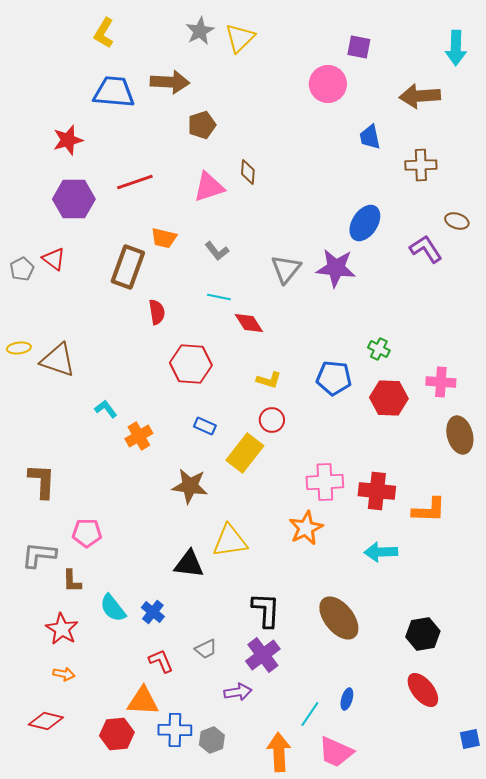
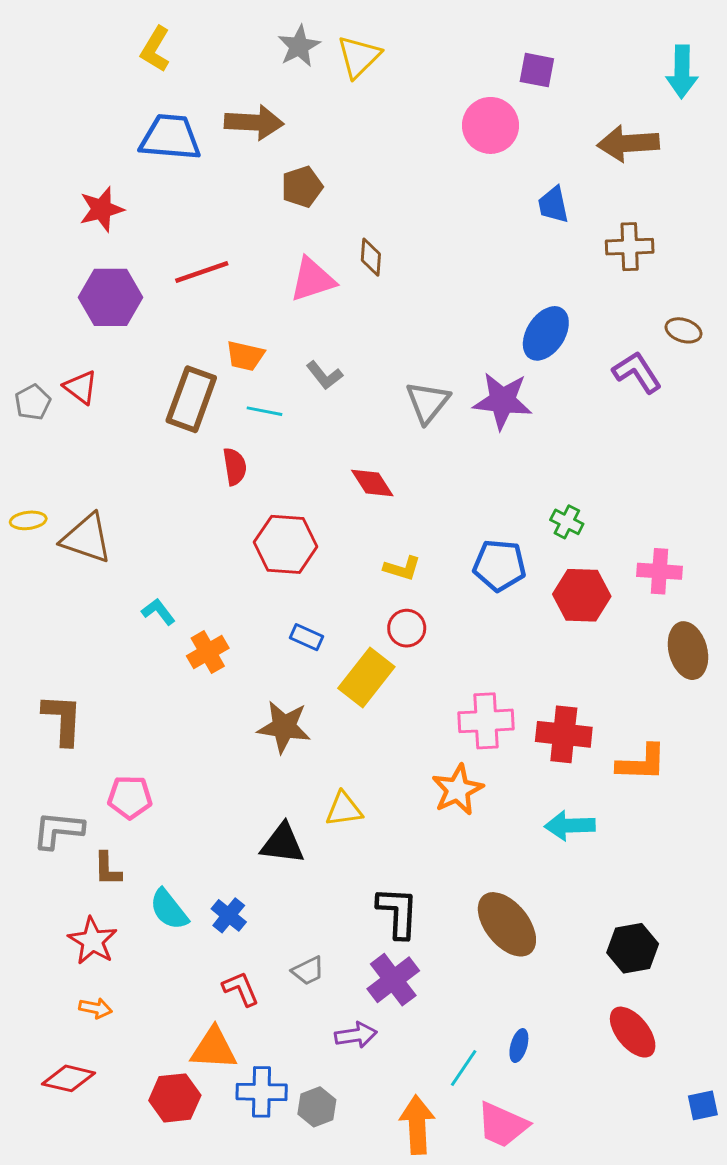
cyan line: (219, 297) -> (265, 411), moved
yellow triangle: (230, 541) -> (344, 809), size x0.7

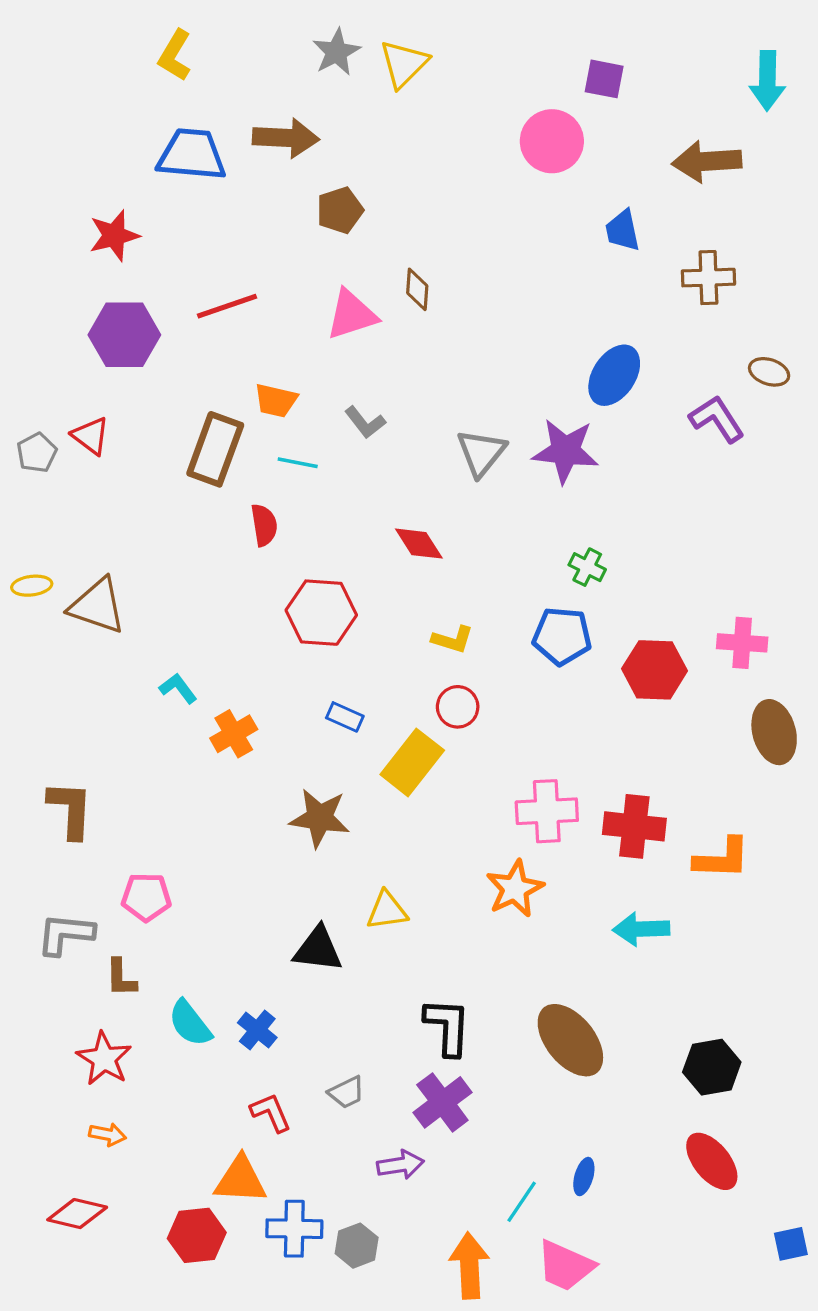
green cross: (567, 522) -> (587, 567), moved

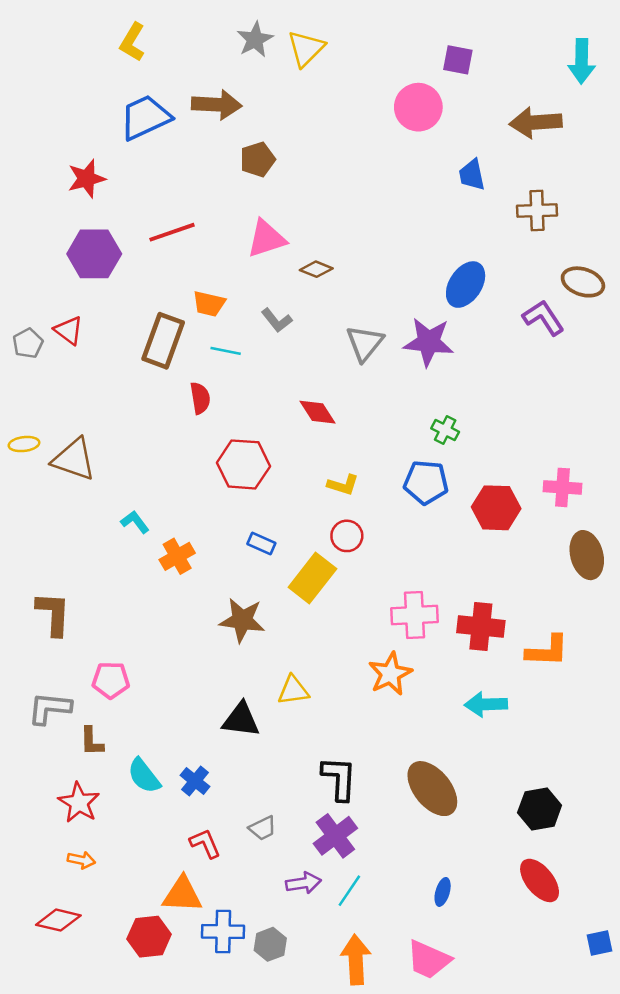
blue trapezoid: (192, 155) -> (145, 117), turned -30
brown diamond: (417, 289) -> (316, 269), moved, turned -72
brown ellipse: (769, 372) -> (583, 282), size x1.4
cyan line: (522, 1202) -> (349, 891), moved

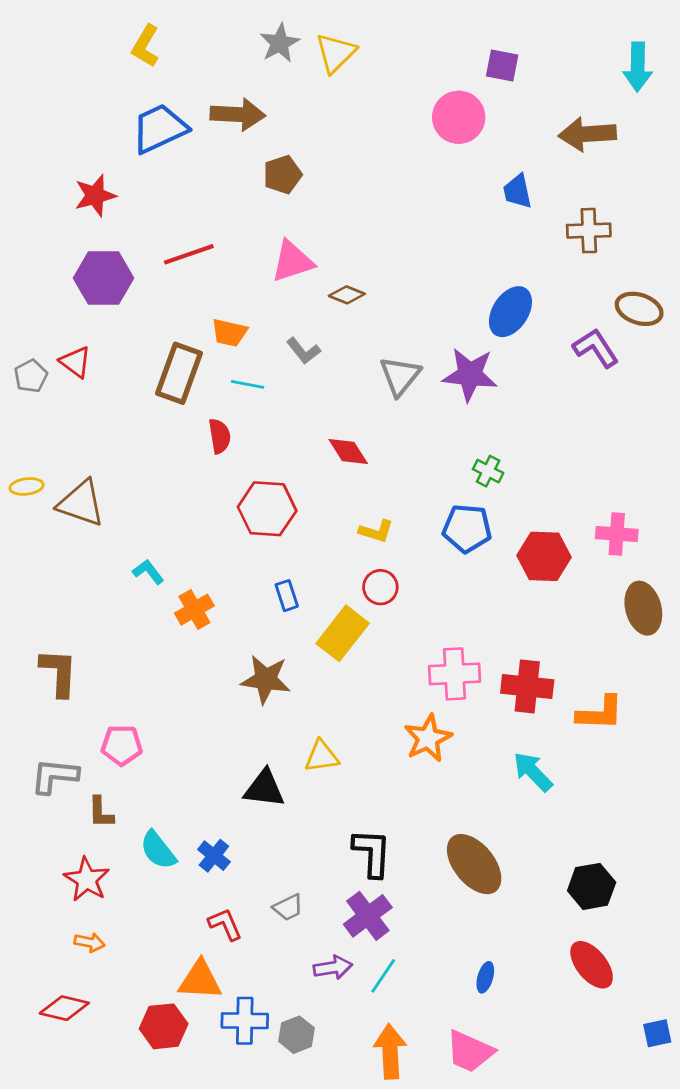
blue rectangle: (261, 544) -> (287, 596), turned 48
cyan arrow: (486, 704) -> (533, 772), turned 48

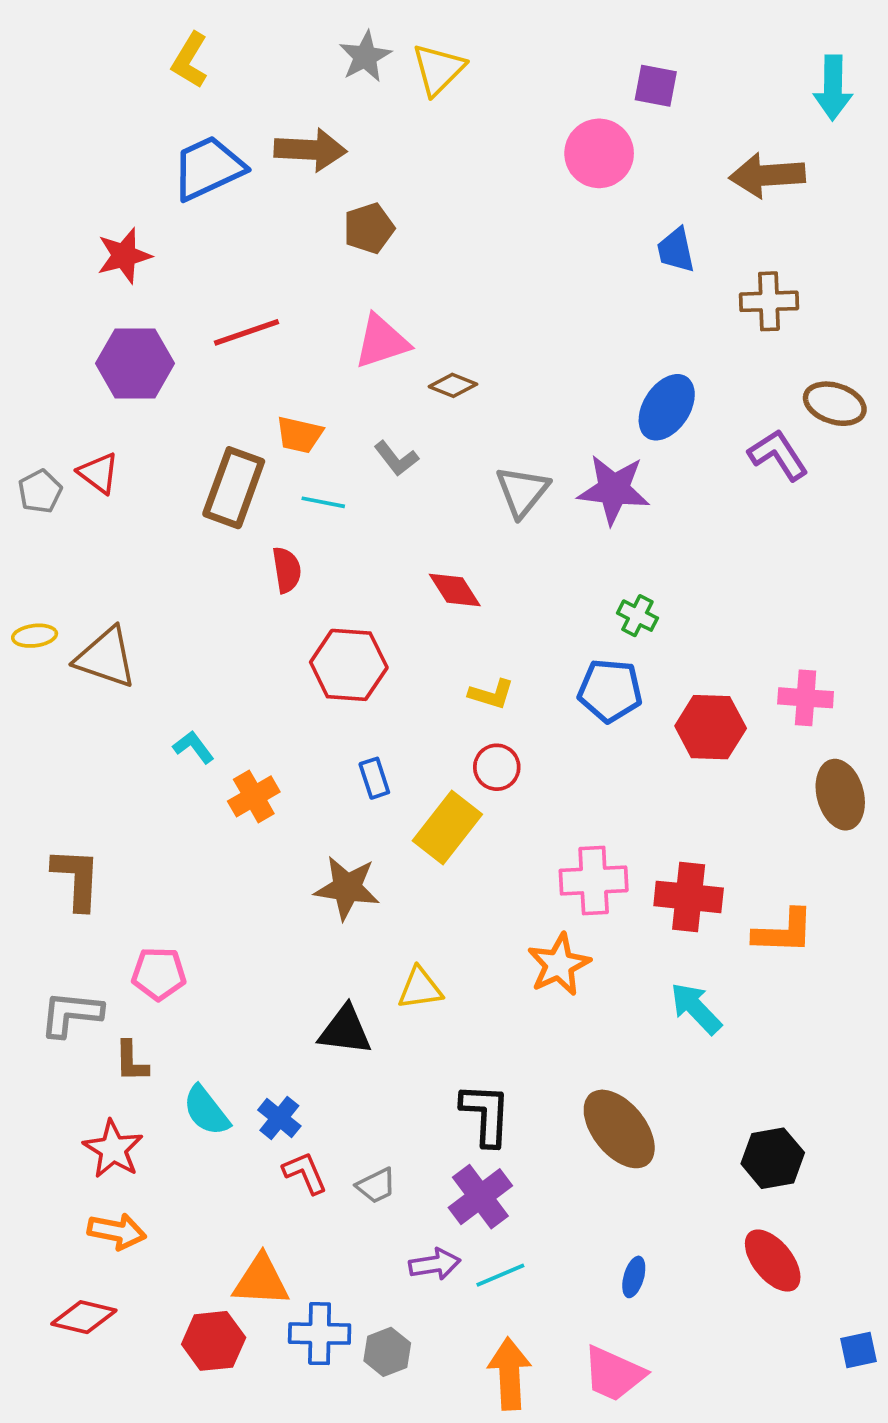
red L-shape: (225, 924) -> (305, 1173), moved
orange arrow: (90, 942) -> (117, 1231), size x1.4
cyan line: (383, 976) -> (500, 1275), turned 33

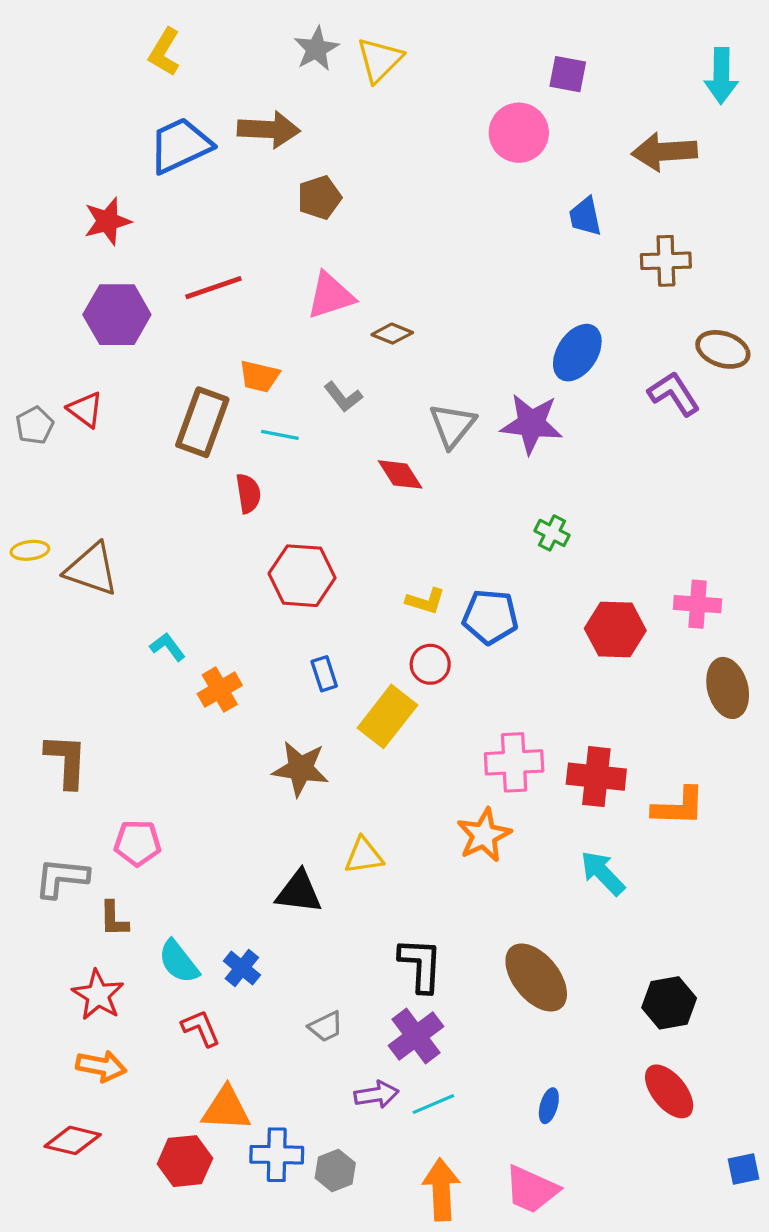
red diamond: (455, 590) -> (400, 474), moved
blue pentagon: (610, 690) -> (490, 617), moved
red L-shape: (305, 1173) -> (201, 1028), moved

